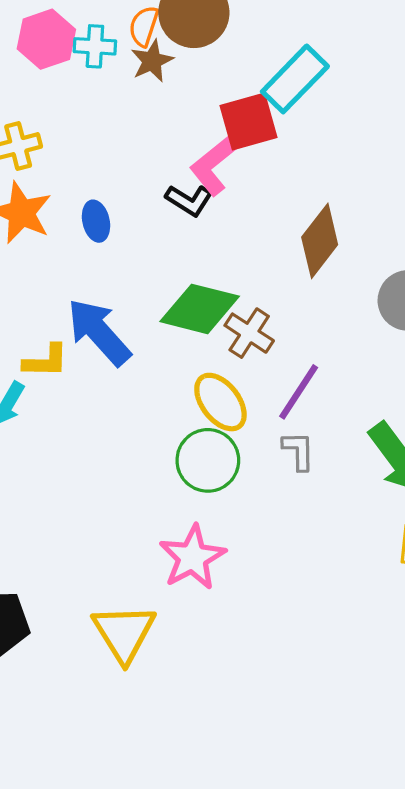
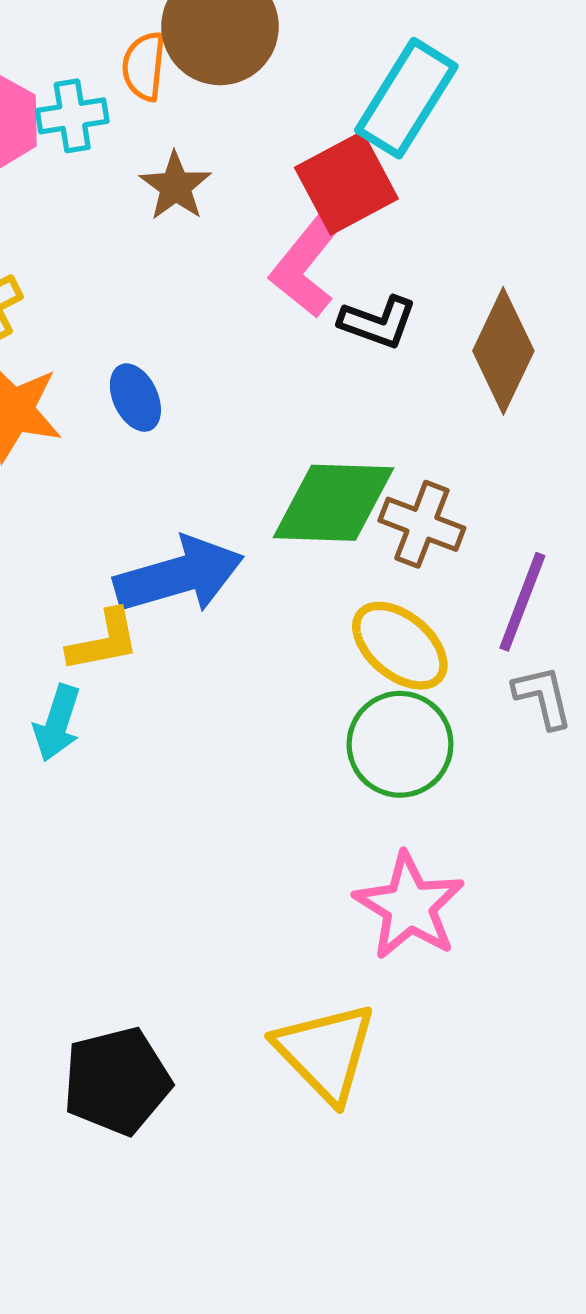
brown star: (152, 61) -> (175, 186), moved
black L-shape: (189, 200) -> (378, 322), moved
blue arrow: (99, 332) -> (179, 575), turned 128

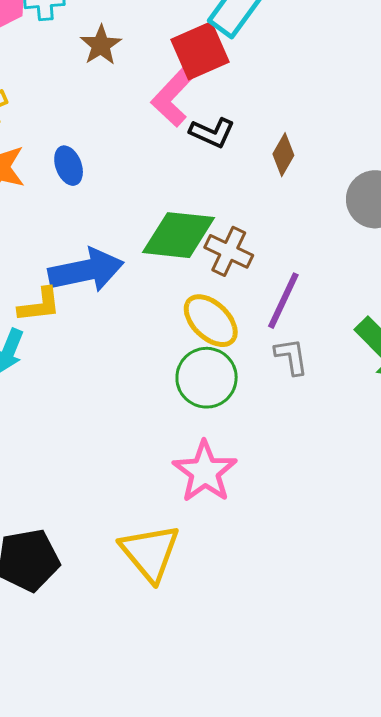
brown diamond: (503, 351) -> (283, 155), size x0.6

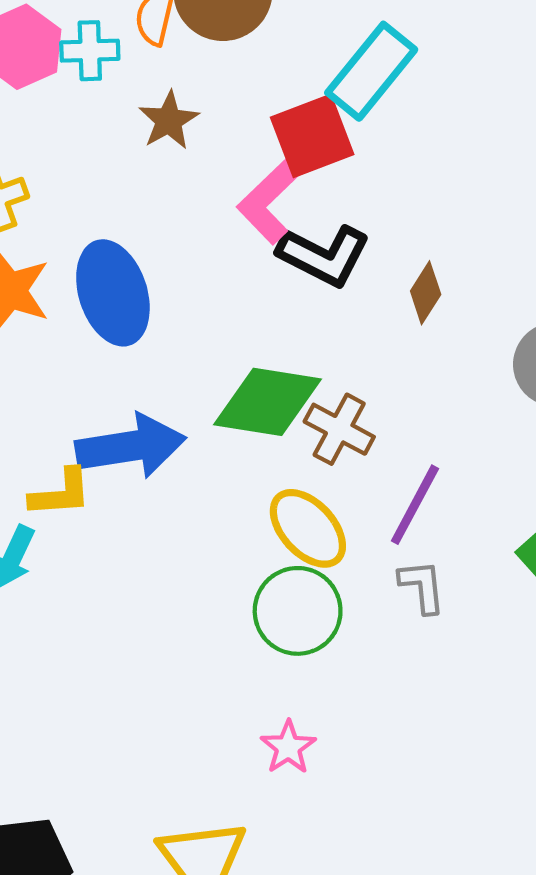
black L-shape: (212, 133) -> (324, 256), size x1.4
blue ellipse: (69, 166) -> (113, 293), size x1.8
pink star: (205, 472) -> (288, 747), size x0.6

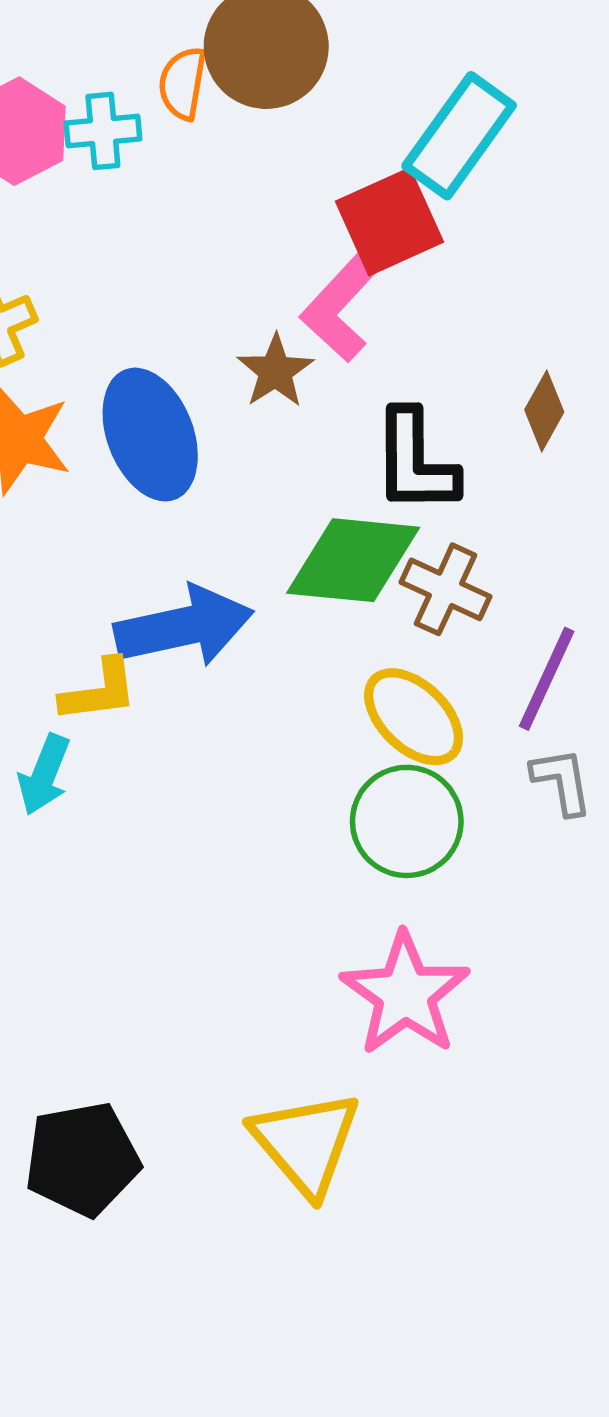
brown star: (169, 120) -> (275, 371), moved
black L-shape: (324, 256) -> (415, 462), moved, turned 66
pink star: (288, 747) -> (405, 994), size x1.8

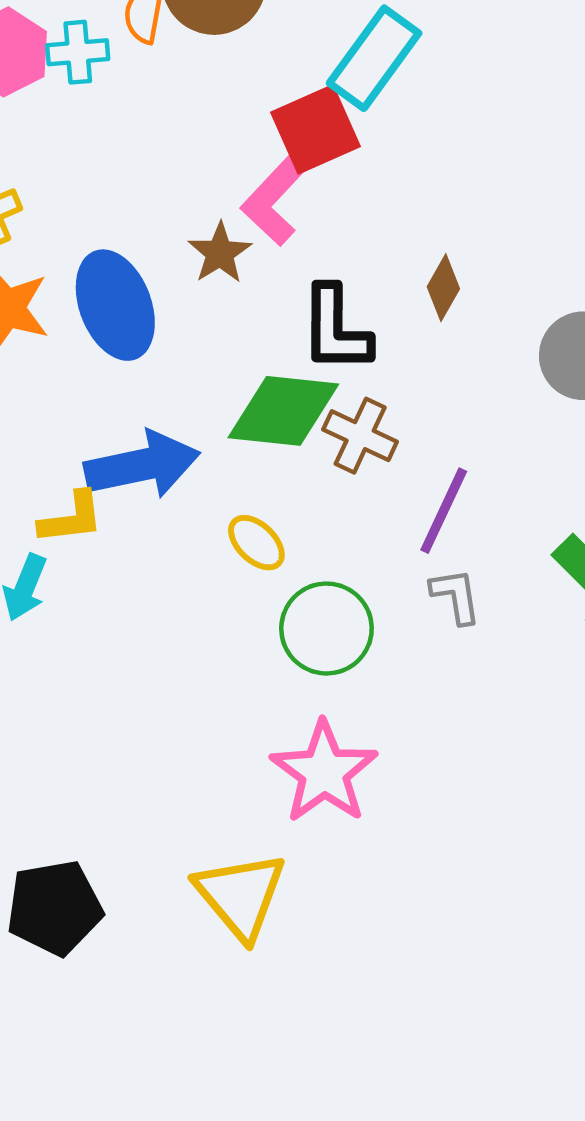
yellow ellipse: (414, 717) -> (256, 543), moved, size x0.7

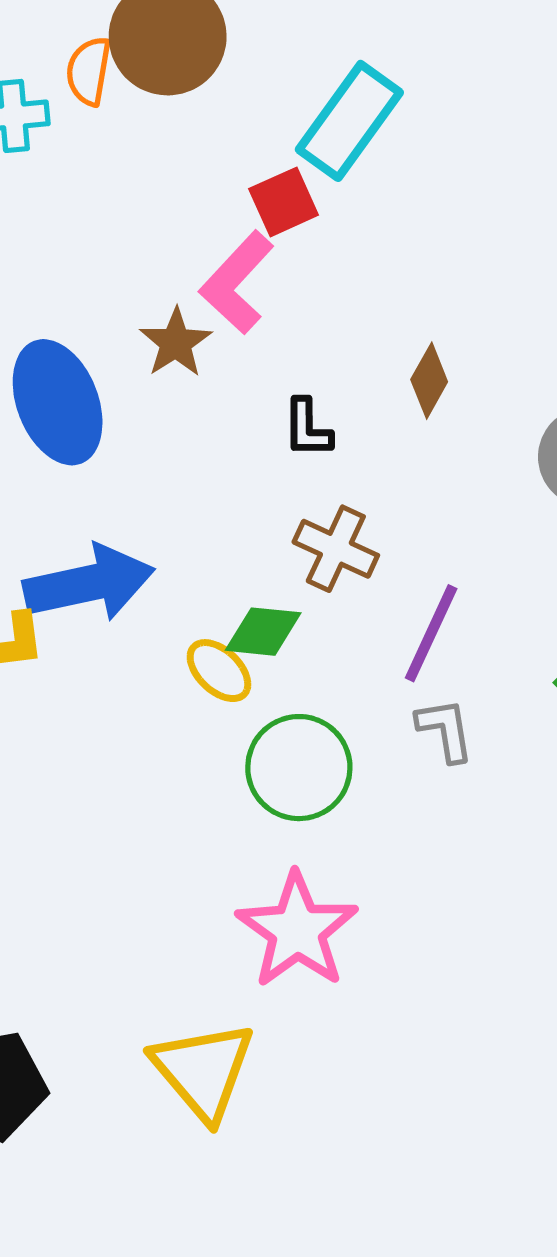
red square: (316, 129) -> (284, 202), size x0.7
black L-shape: (336, 329) -> (307, 428), size x0.6
green diamond: (283, 411) -> (263, 632), moved, size x0.6

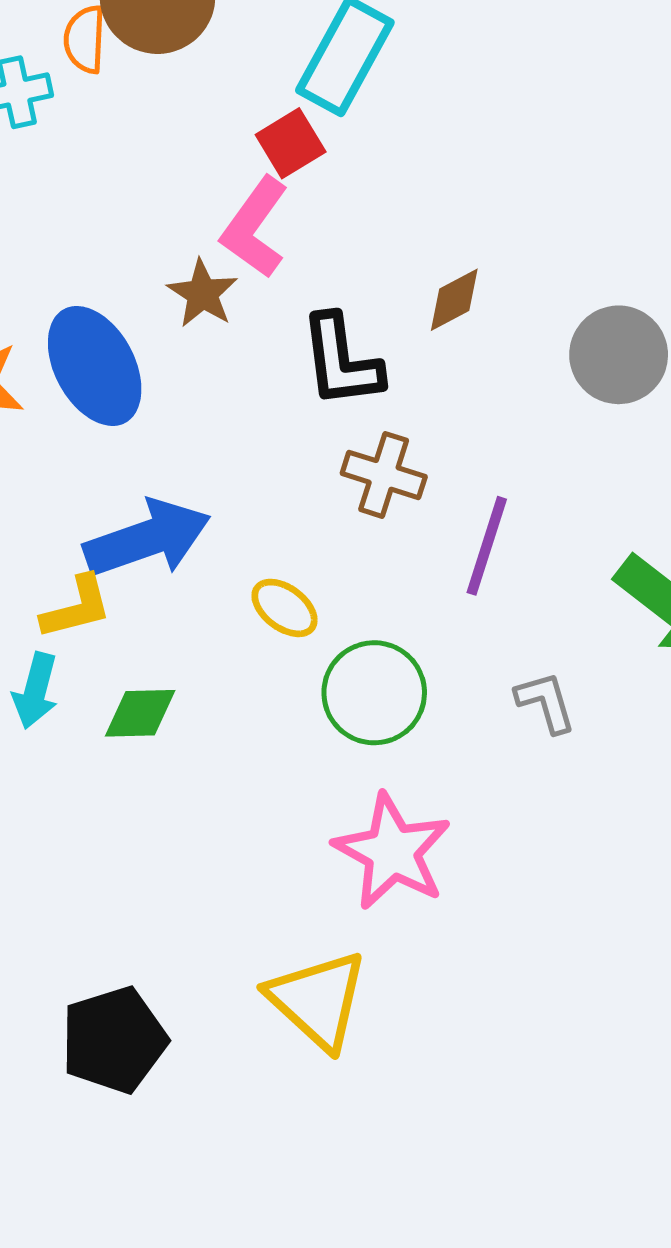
brown diamond: (429, 381) -> (454, 300), turned 40
black L-shape: (307, 428) -> (341, 361), size x1.6
green diamond: (263, 632) -> (140, 713), moved
gray L-shape: (445, 730) -> (546, 702), moved

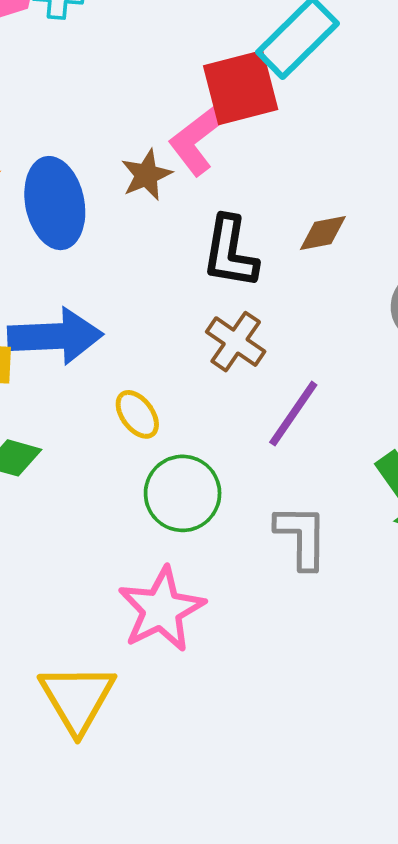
red square: (291, 143) -> (241, 88), size x1.6
gray L-shape: (546, 702) -> (302, 537), size x1.4

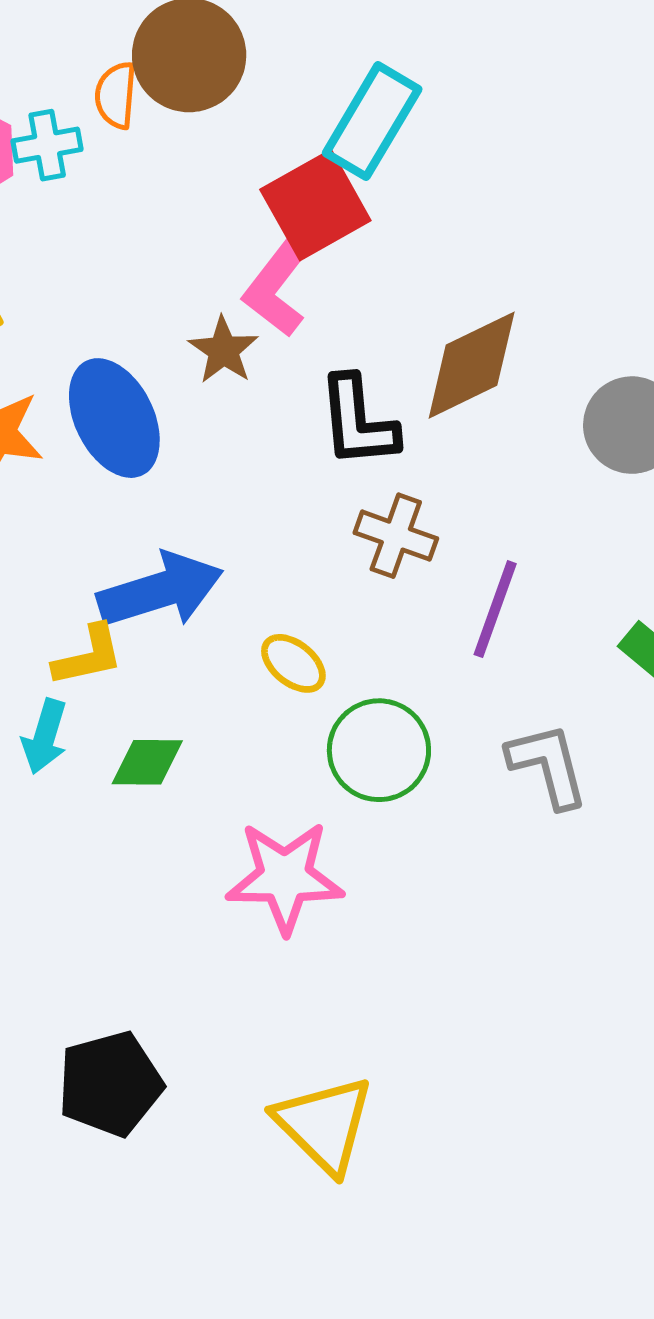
brown diamond: (323, 233) -> (472, 365), size x1.8
pink star: (161, 609) -> (285, 877), moved, turned -30
yellow triangle: (77, 698) -> (324, 1124), moved

